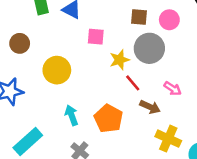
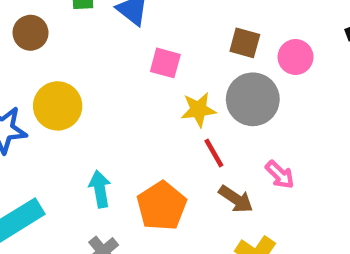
brown circle: (20, 43) -> (31, 33), moved
yellow circle: (57, 70) -> (58, 106), moved

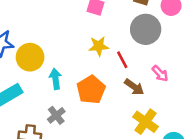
yellow circle: (58, 106) -> (30, 57), moved
yellow star: (198, 110) -> (99, 46), moved

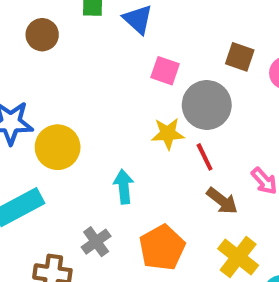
gray circle: (146, 29) -> (207, 105), moved
cyan arrow: (55, 79) -> (124, 187), moved
orange pentagon: (91, 90) -> (162, 248), moved

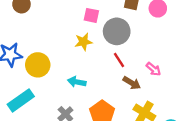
yellow star: (168, 134) -> (83, 42), moved
cyan arrow: (124, 187) -> (77, 82), turned -66

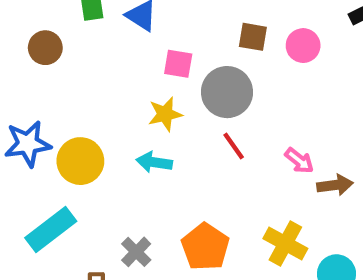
cyan arrow: (77, 82) -> (154, 162), moved
brown arrow: (132, 83) -> (335, 185), moved, turned -36

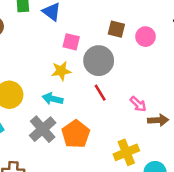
yellow cross: (285, 243) -> (126, 152), turned 35
orange pentagon: (205, 247) -> (76, 134), moved
gray cross: (136, 252) -> (43, 129), moved, size x1.5

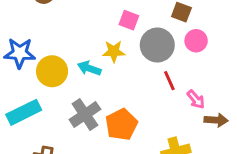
pink circle: (146, 37) -> (196, 41), moved
red line: (100, 93) -> (169, 81), moved
cyan arrow: (53, 99) -> (89, 68), moved

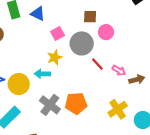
pink square: (129, 20) -> (58, 34), turned -32
orange pentagon: (121, 125) -> (76, 103), turned -30

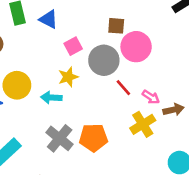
pink circle: (106, 32) -> (136, 47), size x1.5
yellow circle: (19, 84) -> (17, 85), moved
yellow cross: (118, 109) -> (143, 124), moved

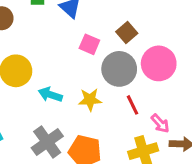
brown square: (116, 26) -> (127, 33), moved, turned 30
pink square: (73, 46) -> (89, 44), turned 36
yellow star: (68, 77) -> (90, 100), moved

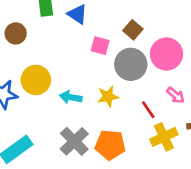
red line: (133, 105) -> (148, 110), moved
pink arrow: (160, 123) -> (176, 95), moved

